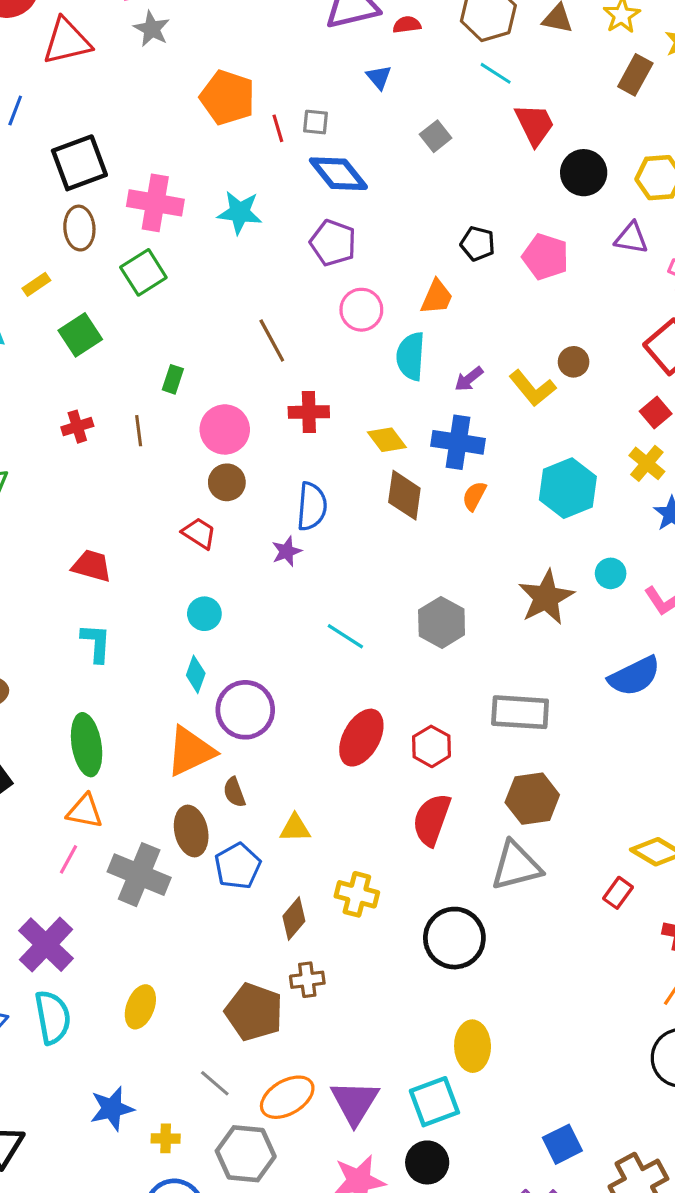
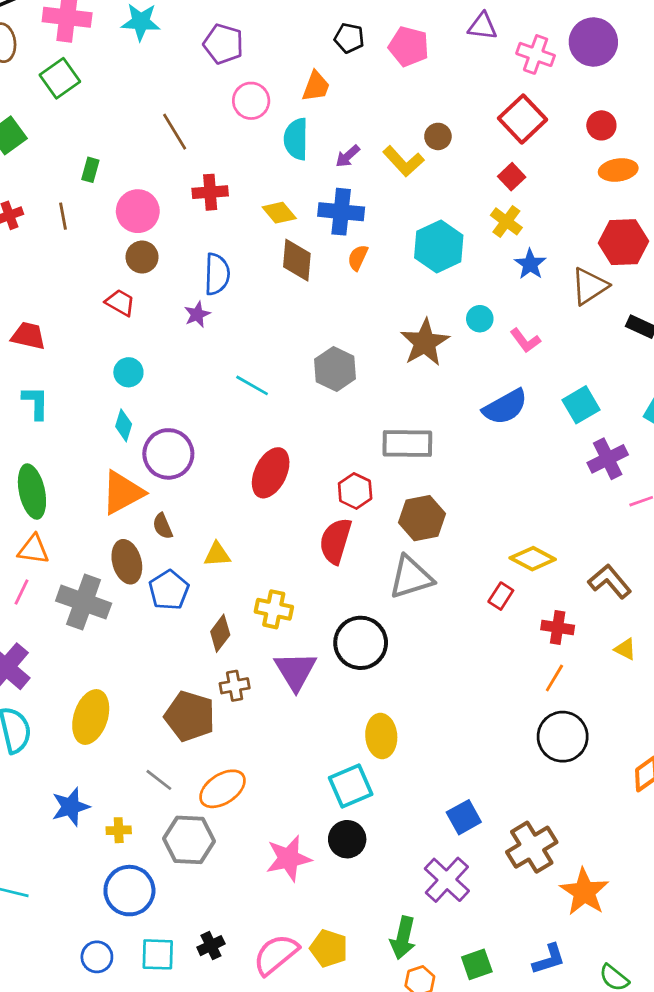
red hexagon: (431, 746) -> (355, 491), moved
yellow ellipse: (140, 1007) -> (91, 717), size x1.4
purple triangle: (355, 1102) -> (295, 671), moved

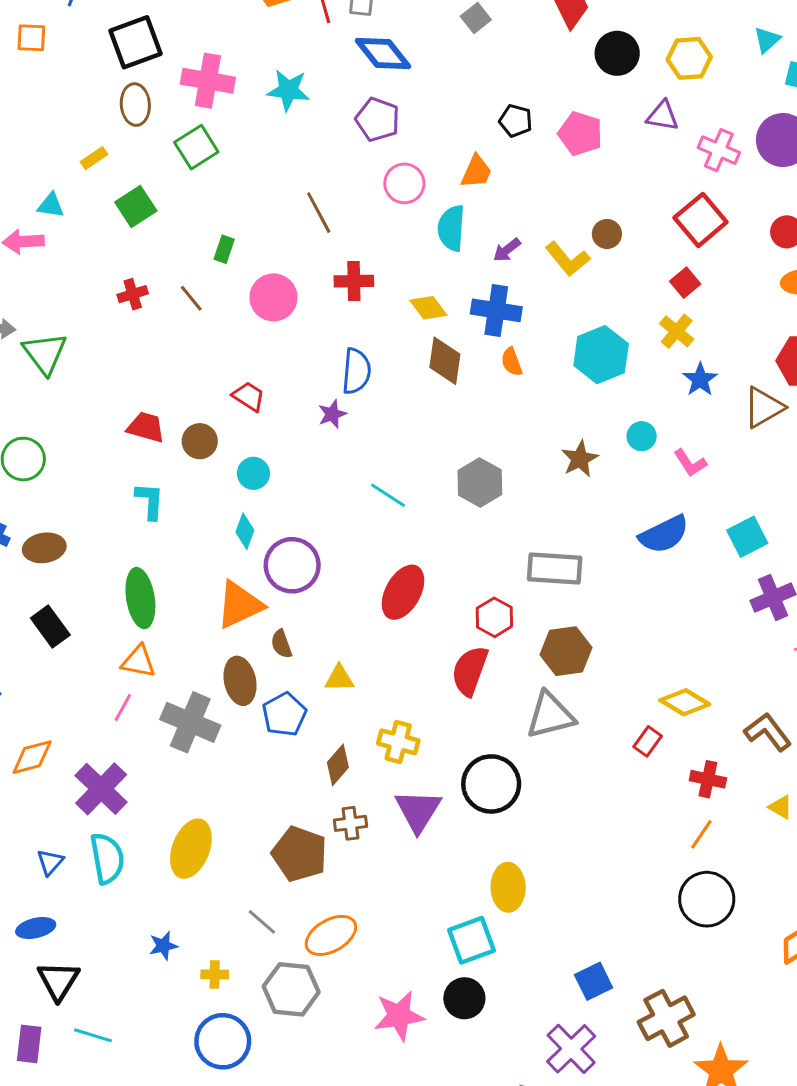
brown line: (63, 216) -> (191, 298), turned -32
brown circle: (142, 257) -> (200, 441), moved
orange semicircle: (358, 258) -> (512, 362), turned -48
brown star: (425, 342) -> (580, 459), size x0.7
blue star: (71, 807) -> (163, 946), size x0.7

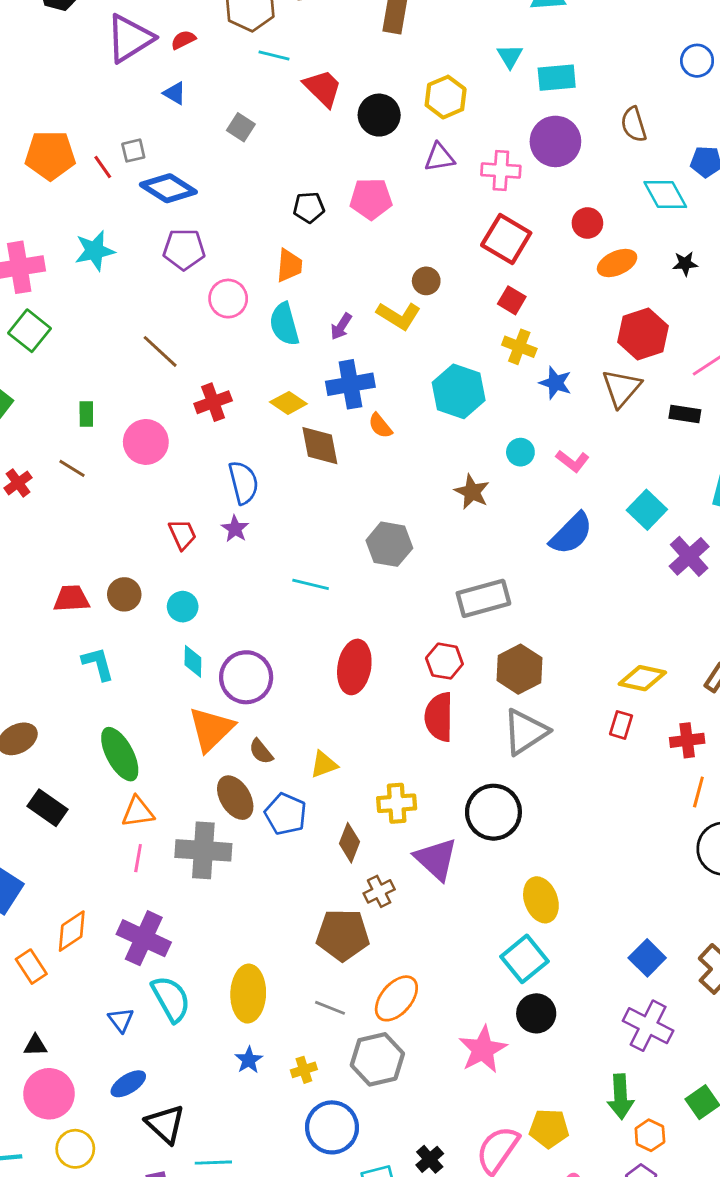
red trapezoid: (249, 396) -> (182, 534), moved, turned 52
yellow ellipse: (191, 849) -> (248, 994), moved

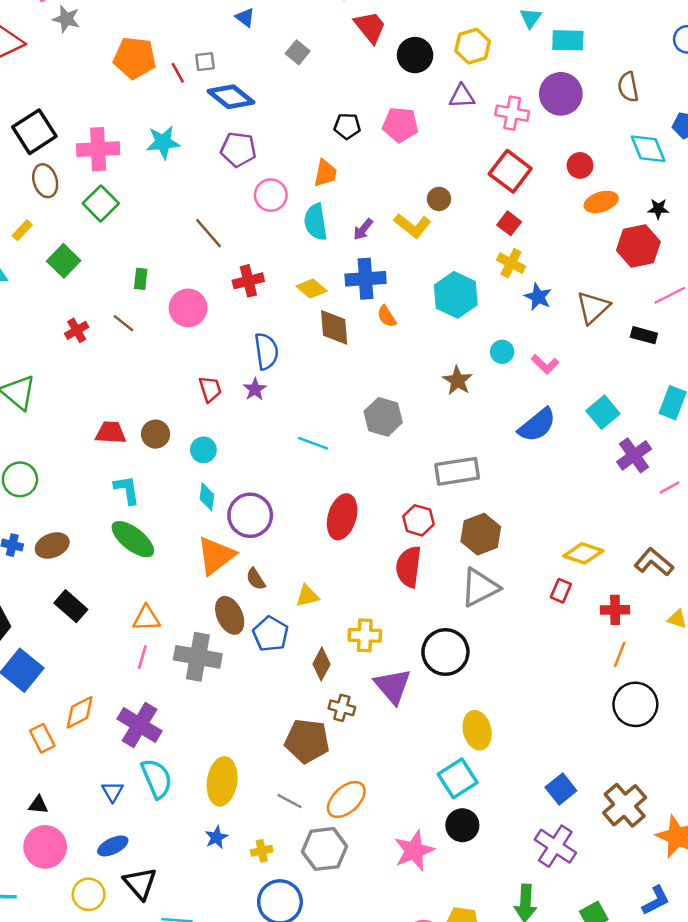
red hexagon: (643, 334) -> (638, 246), moved
green ellipse: (120, 754) -> (133, 539), moved, turned -30
brown cross: (379, 891) -> (342, 708), turned 35
yellow circle: (75, 1149) -> (89, 894), moved

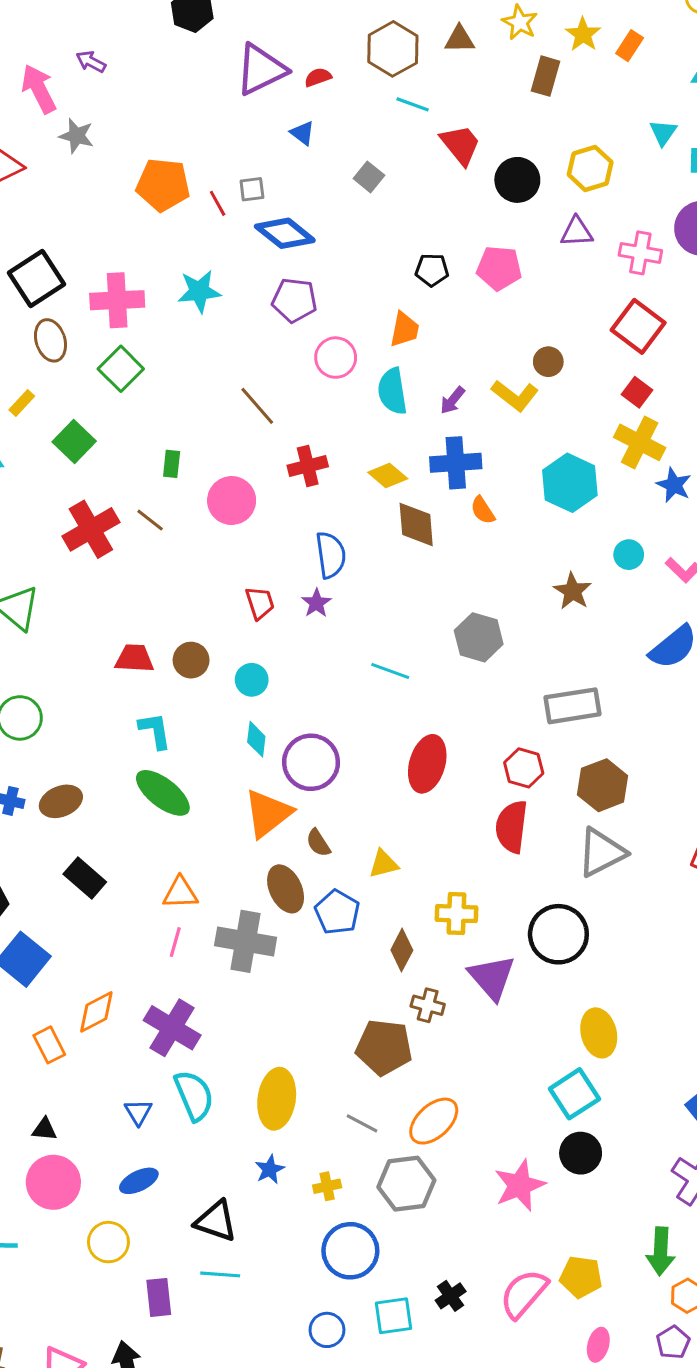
yellow cross: (511, 263) -> (640, 442), size x1.4
red cross: (77, 330) -> (91, 529), size x1.8
black triangle: (140, 883) -> (216, 1221), moved, turned -30

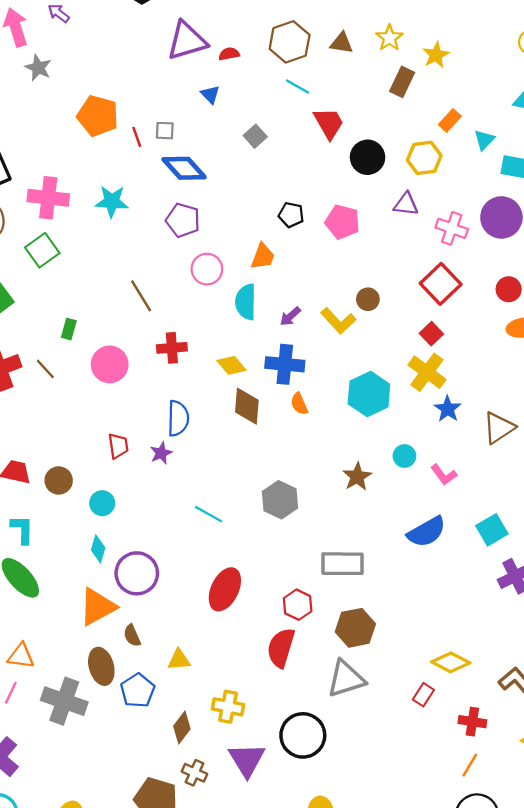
orange rectangle: (630, 46) -> (450, 120), moved

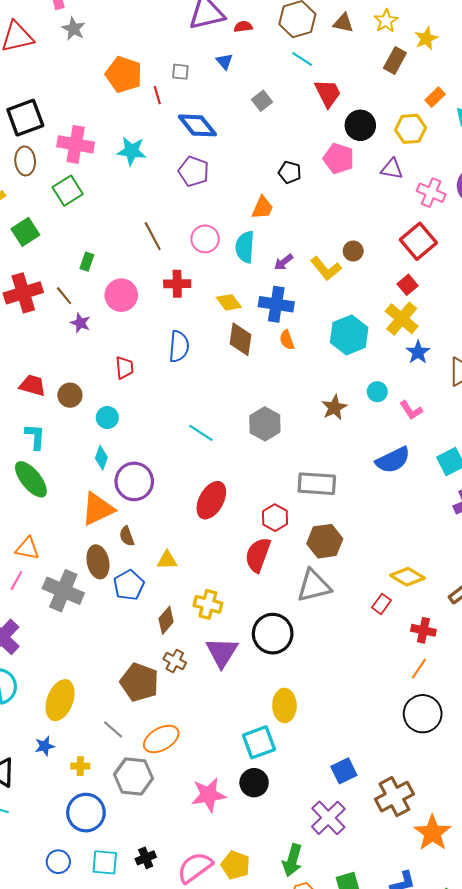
gray square: (165, 131) -> (180, 72), moved
pink pentagon: (342, 222) -> (339, 159), moved
pink circle: (207, 269) -> (205, 239), moved
purple star: (161, 453) -> (80, 323), moved, turned -30

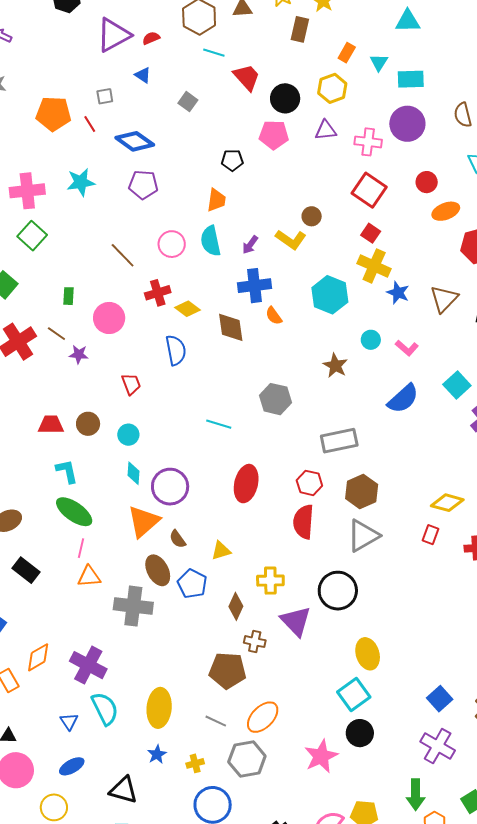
yellow diamond: (229, 302) -> (188, 309), moved
pink line: (16, 580) -> (81, 548), moved

